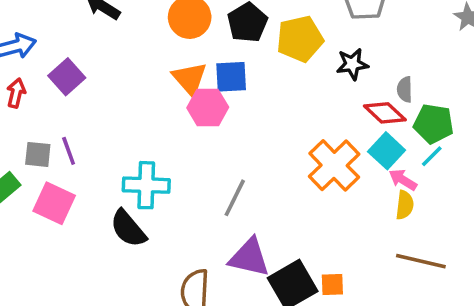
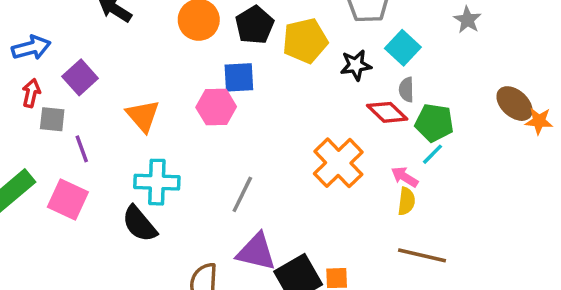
orange triangle: (190, 79) -> (143, 116), moved
cyan square: (387, 151) -> (403, 48), moved
gray square: (38, 154) -> (52, 119), moved

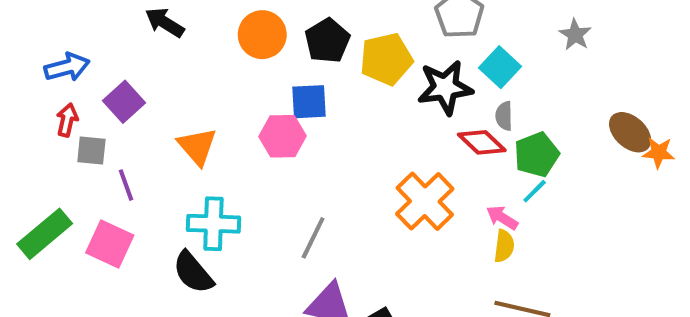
black star: (356, 65) -> (445, 87), size x1.5
green pentagon: (434, 123) -> (537, 155), turned -30

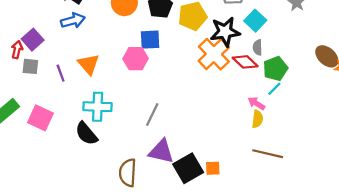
blue arrow: (67, 67) -> (73, 21), moved
purple square: (124, 102) -> (33, 40), moved
purple line: (126, 185) -> (61, 73), moved
orange cross: (425, 201) -> (214, 54), moved

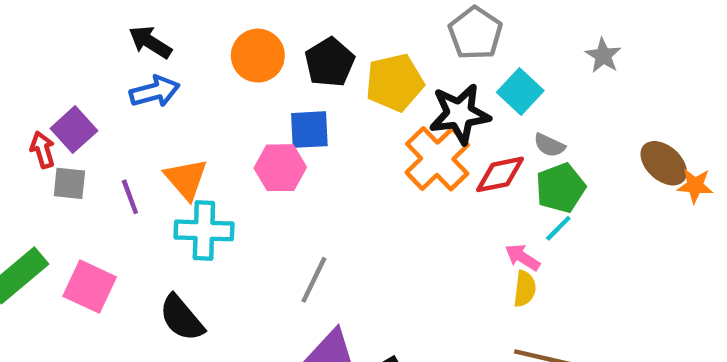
gray semicircle: (257, 47) -> (549, 145), moved, turned -64
red arrow: (17, 50) -> (43, 150), turned -30
red diamond: (245, 62) -> (500, 174), turned -55
cyan cross: (98, 107) -> (204, 230), moved

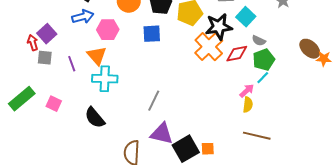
pink hexagon: (280, 168) -> (108, 30), moved
pink arrow: (522, 257) -> (247, 91), turned 105
pink square: (90, 287) -> (54, 104), size x0.7

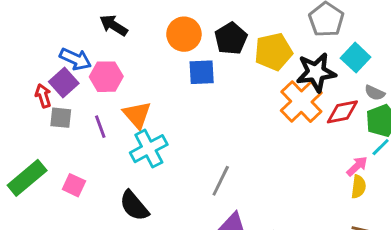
blue arrow: (83, 17) -> (75, 59), moved, turned 40
pink hexagon: (108, 30) -> (106, 77), moved
blue square: (152, 34) -> (202, 72), moved
cyan cross: (105, 79) -> (149, 149), turned -30

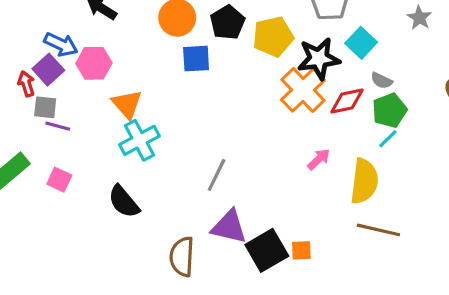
purple line: (100, 127) -> (58, 126), moved, turned -55
pink arrow: (357, 166) -> (319, 159), moved
yellow semicircle: (359, 187) -> (364, 181), size x1.8

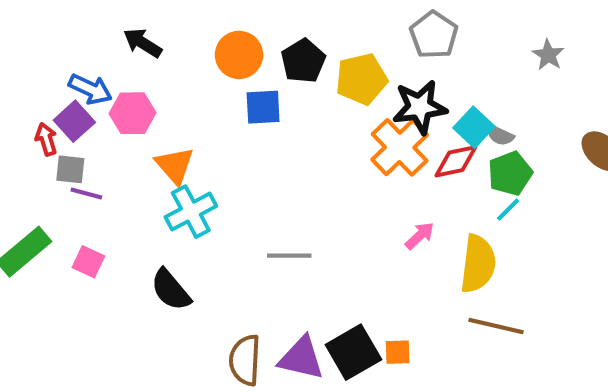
cyan square: (361, 43) -> (474, 127), moved
gray line: (217, 175) -> (289, 256), turned 64
purple triangle: (229, 227) -> (301, 358), moved

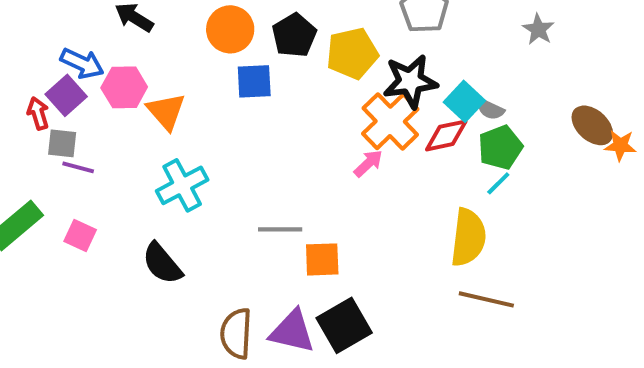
orange triangle: (175, 165) -> (166, 111), moved
pink arrow: (420, 236) -> (368, 163), moved
orange square: (398, 352) -> (322, 259), moved, size x1.4

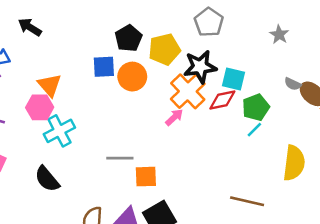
orange circle: (230, 29) -> (132, 77), moved
pink hexagon: (124, 87) -> (40, 107), moved
cyan square: (464, 101) -> (233, 79), turned -30
gray semicircle: (490, 109) -> (293, 84), moved
yellow semicircle: (468, 237) -> (294, 163), moved

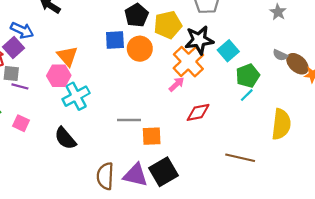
gray star: (279, 35) -> (278, 12), moved
cyan square: (233, 79) -> (228, 51), turned 36
red diamond: (222, 100) -> (198, 112), moved

